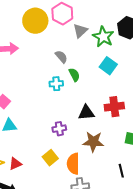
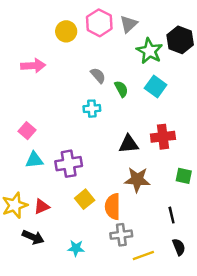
yellow circle: (35, 21) -> (66, 31), size x0.7
gray triangle: (80, 31) -> (129, 24), moved
green semicircle: (74, 75) -> (121, 89), moved
purple cross: (59, 129) -> (69, 164), moved, size x1.5

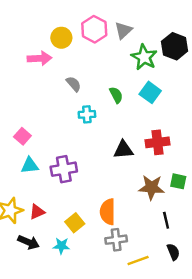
pink arrow: (33, 66) -> (39, 58), moved
gray semicircle: (98, 75) -> (74, 84), moved
brown star: (137, 180) -> (151, 187), moved
yellow square: (85, 199) -> (75, 223), moved
cyan star: (76, 248) -> (61, 246), moved

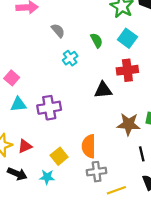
cyan cross: (87, 114) -> (70, 58), turned -32
red cross: (158, 142) -> (127, 70), moved

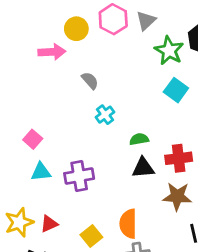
green semicircle: (97, 40) -> (139, 139), moved, turned -72
red cross: (127, 70) -> (179, 158), moved
black triangle: (103, 90) -> (143, 168), moved

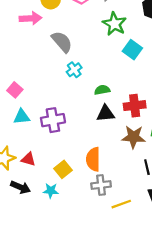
green star: (169, 51) -> (114, 24), moved
gray semicircle: (90, 81) -> (62, 42), size x1.5
red triangle: (49, 224) -> (28, 159), turned 40

